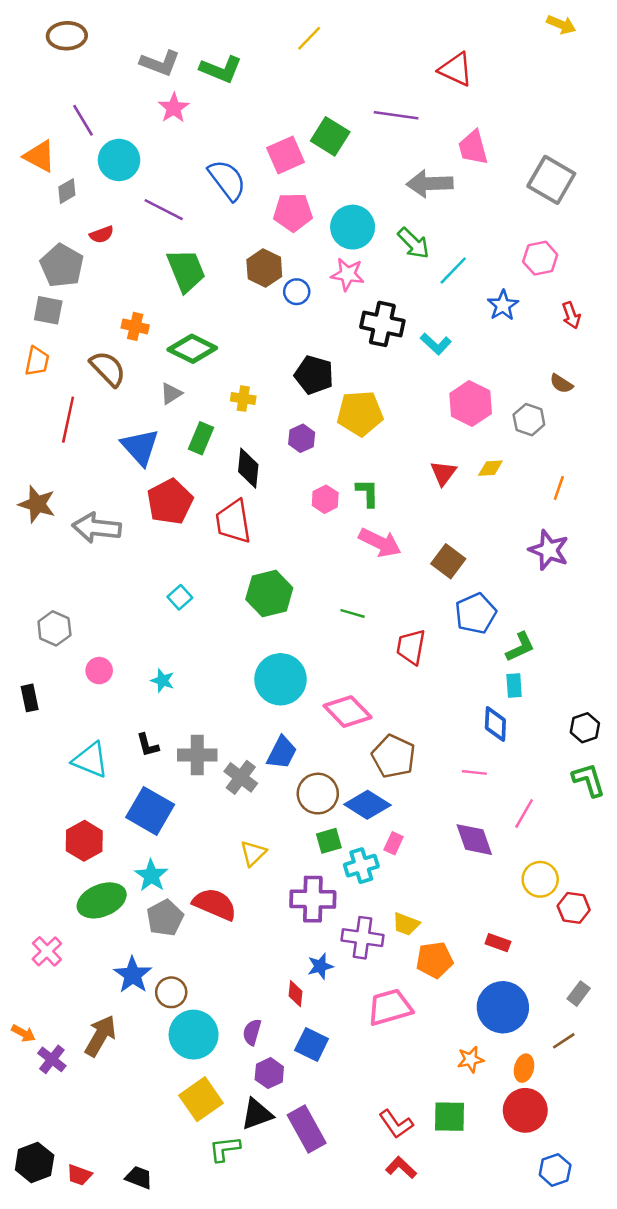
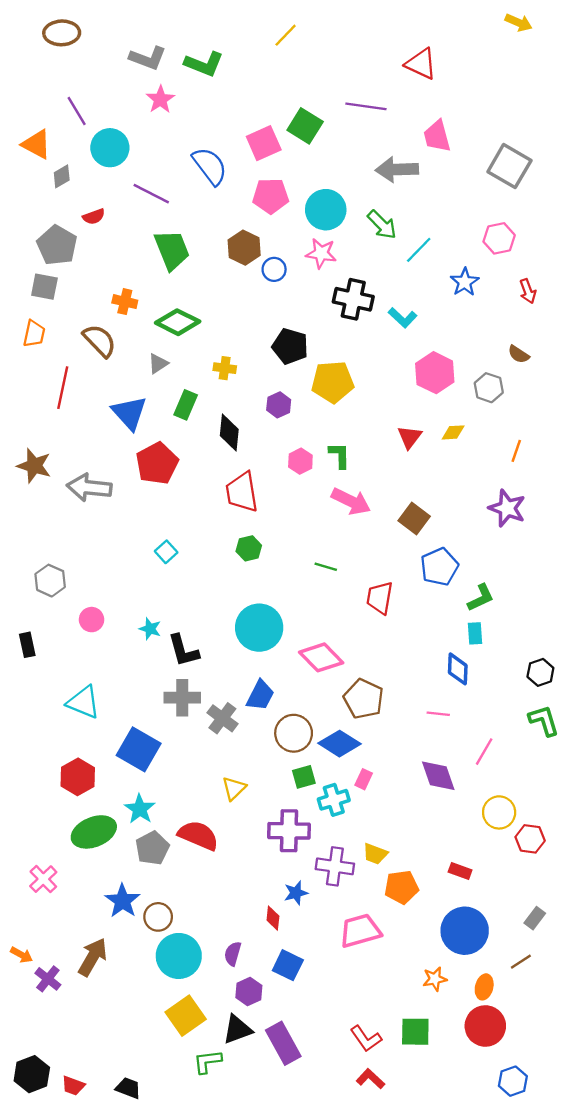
red trapezoid: (233, 522) -> (242, 492), moved
green hexagon: (269, 594) -> (249, 548), size x0.6
black L-shape: (148, 745) -> (183, 651), moved, size x1.5

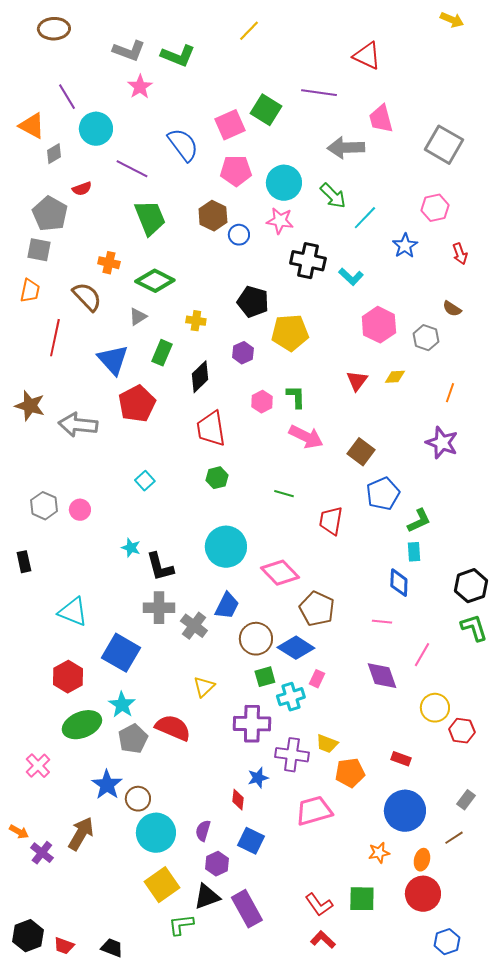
black diamond: (229, 432) -> (200, 377), turned 40
pink circle: (92, 620) -> (80, 510), moved
black hexagon: (540, 672) -> (471, 586), size x1.4

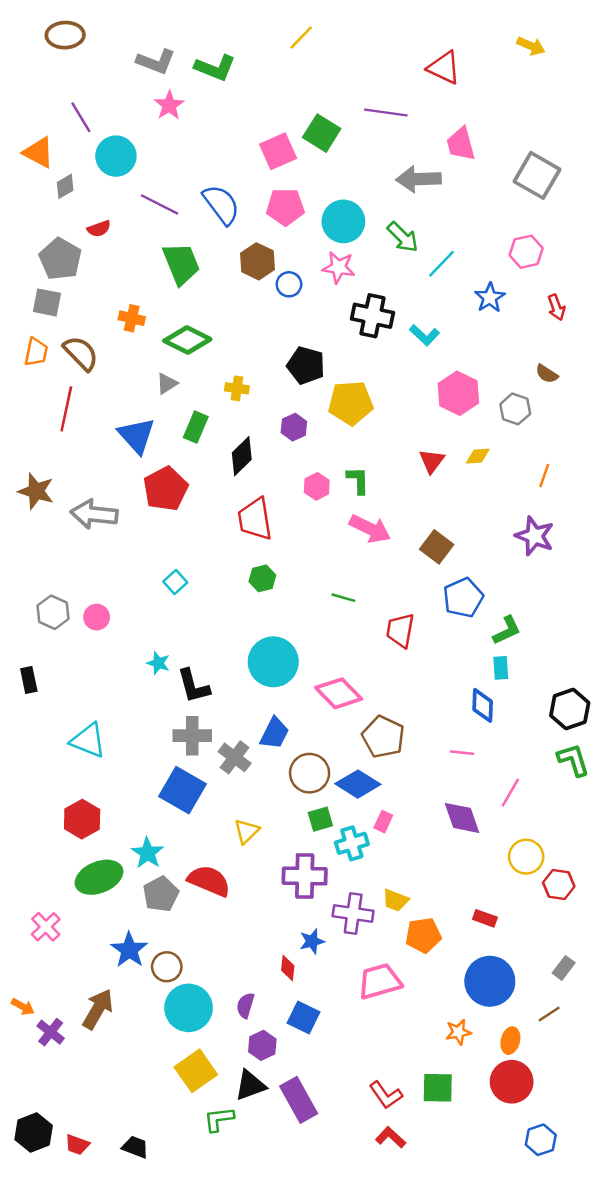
yellow arrow: (452, 20) -> (531, 46), moved
blue semicircle: (183, 145) -> (221, 204), moved
brown semicircle: (87, 297) -> (81, 353), moved
blue square: (121, 653) -> (182, 790), moved

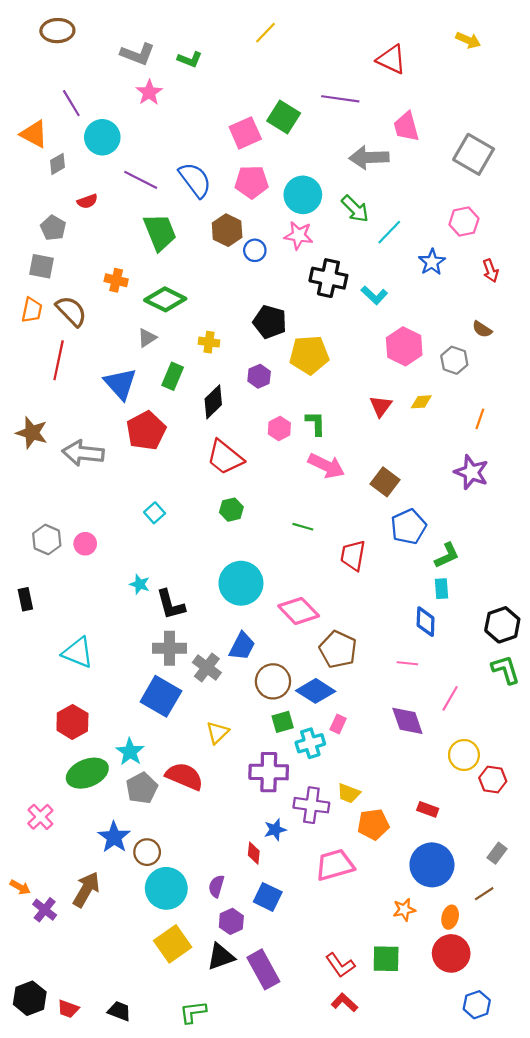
green L-shape: (215, 68) -> (190, 59), size x0.7
gray pentagon: (60, 259) -> (53, 228), size x0.7
red trapezoid: (255, 519) -> (225, 457), turned -42
green L-shape: (219, 1119) -> (193, 1012), moved

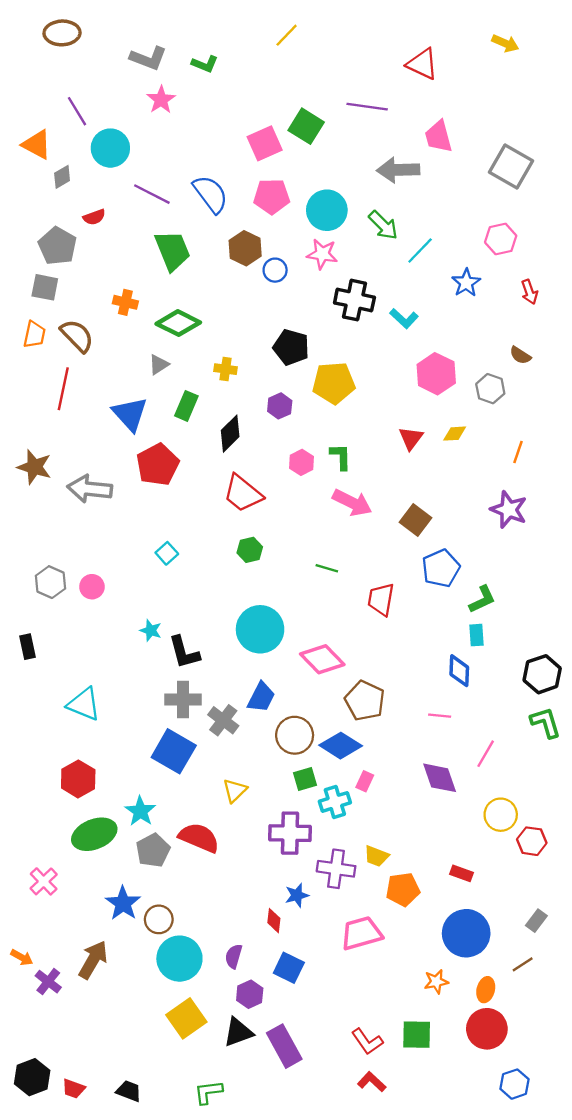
gray pentagon: (53, 228) -> (57, 246), size x1.4

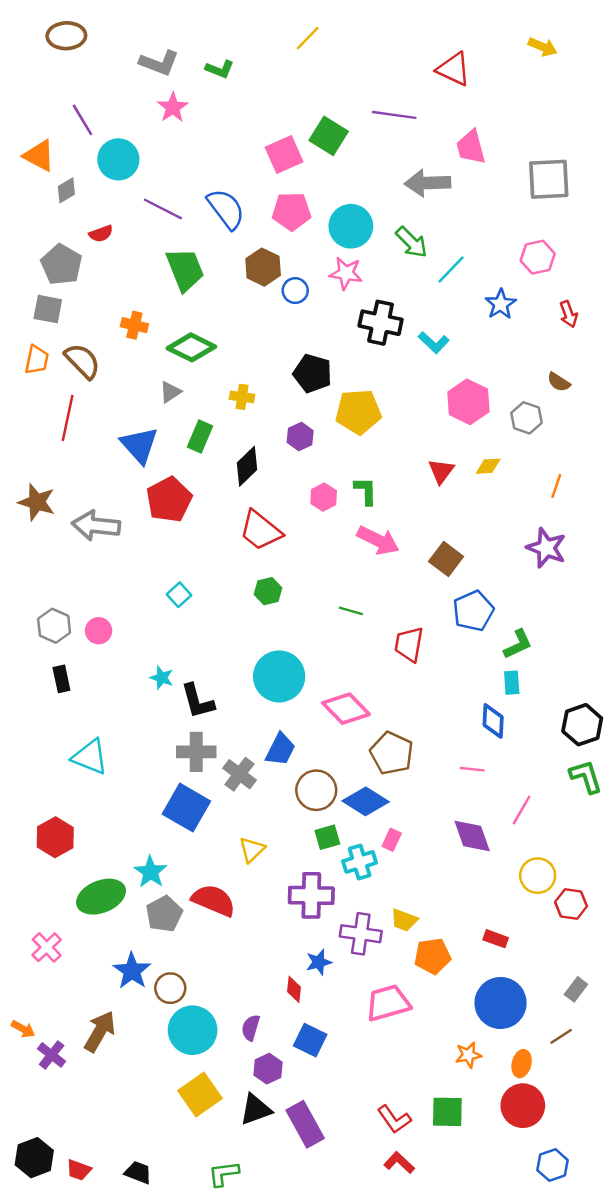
gray square: (511, 166) -> (549, 179), turned -33
black rectangle: (27, 647) -> (61, 679), moved
red hexagon: (78, 779) -> (55, 837), moved

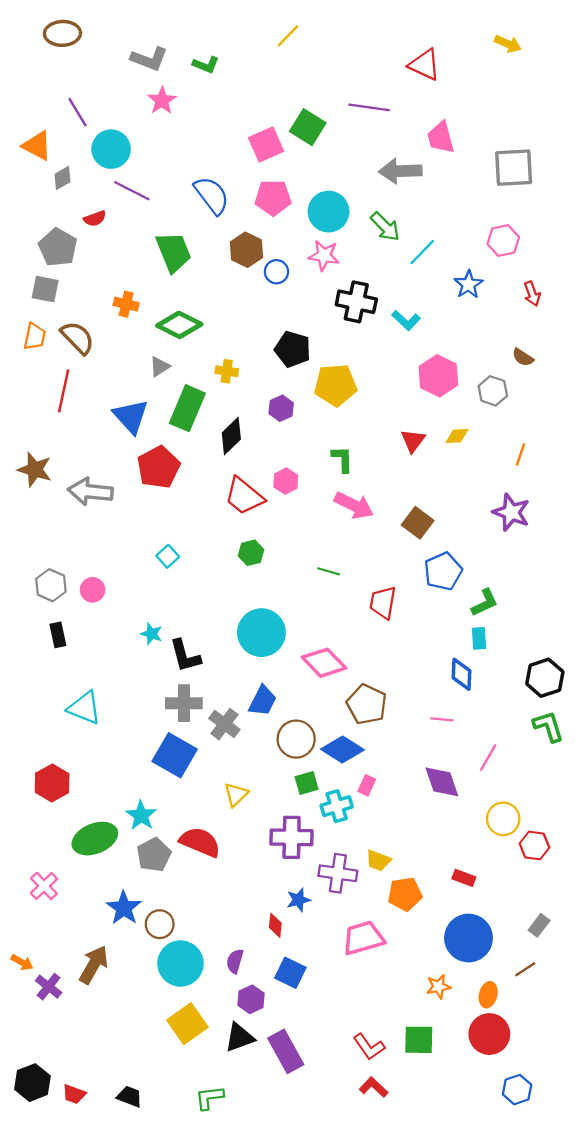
purple line: (163, 209) -> (132, 191), moved
green rectangle: (200, 436) -> (187, 408), size x1.5
pink hexagon: (324, 497) -> (286, 481), moved

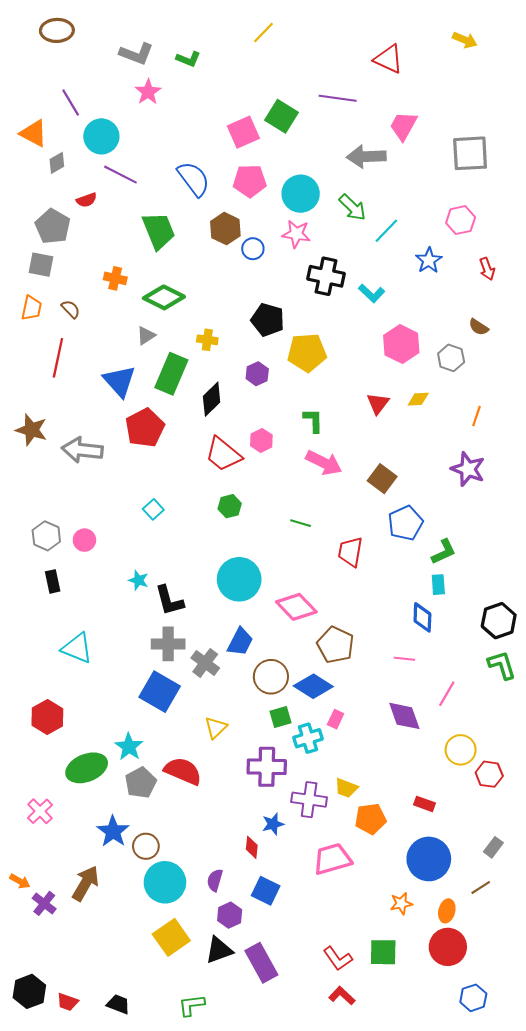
pink trapezoid: (441, 138) -> (403, 126), turned 44
brown semicircle: (78, 338) -> (71, 309), size x0.6

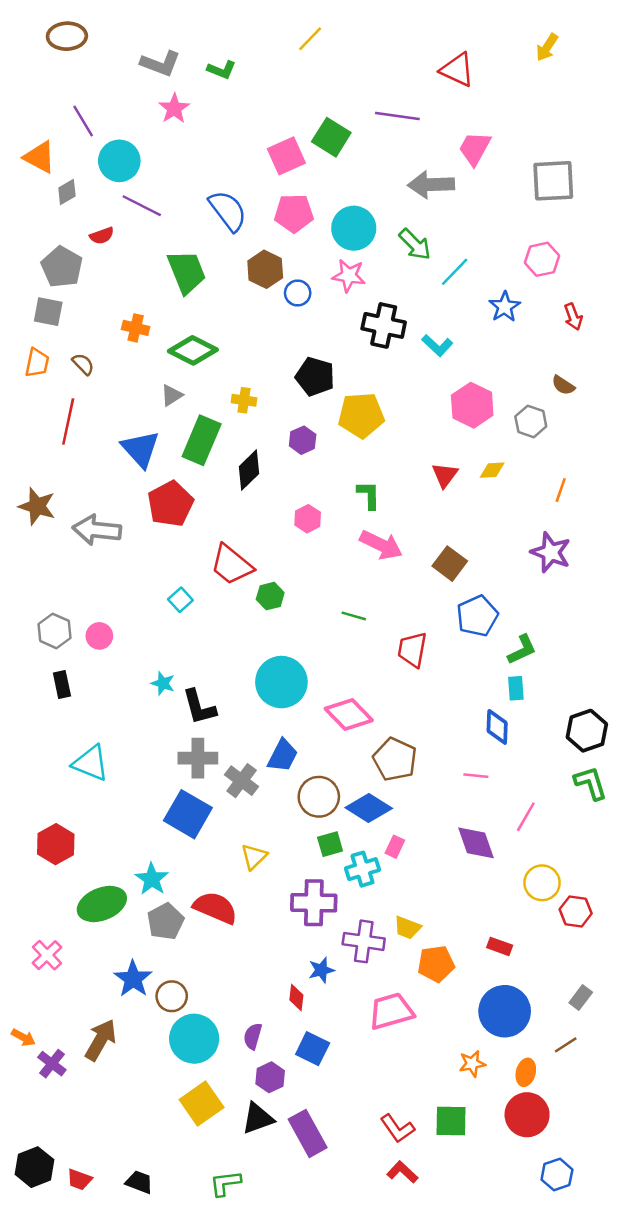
yellow arrow: (465, 40) -> (547, 47), turned 100
red trapezoid: (223, 454) -> (232, 565), moved

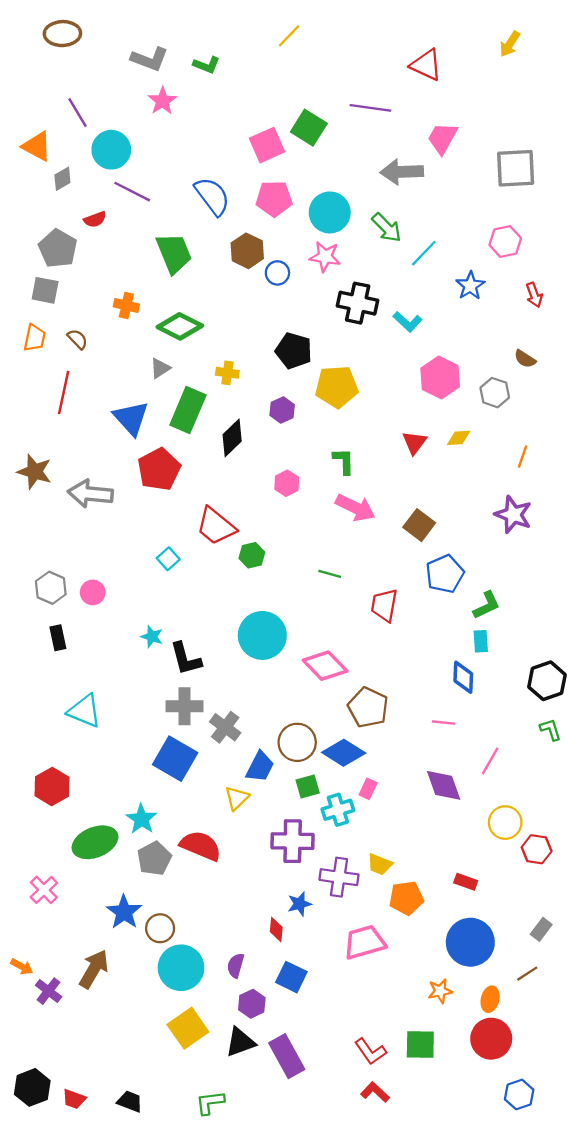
blue trapezoid: (283, 756) -> (260, 767), moved
green L-shape: (591, 783) -> (550, 730), size x0.7

